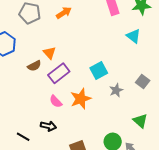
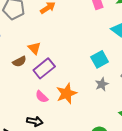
cyan square: (99, 70) -> (100, 59), moved

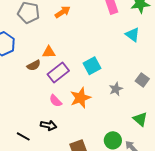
orange triangle: (34, 48) -> (49, 52), turned -48
cyan square: (100, 59) -> (92, 66), moved

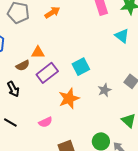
pink semicircle: (56, 101) -> (45, 122), moved, turned -72
black arrow: (48, 125) -> (13, 89), moved, turned 49
black line: (23, 136) -> (10, 122), moved

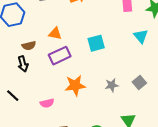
brown semicircle: (23, 65) -> (29, 46), moved
cyan square: (81, 67) -> (96, 43), moved

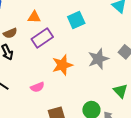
gray star: (112, 85) -> (98, 59), size x1.5

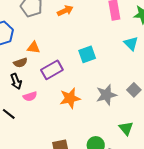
orange triangle: (34, 17) -> (34, 48), moved
pink semicircle: (37, 87) -> (30, 96), moved

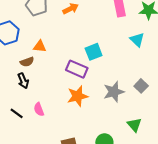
purple rectangle: (52, 70) -> (77, 69), moved, turned 55
pink semicircle: (30, 96) -> (39, 109), moved, turned 88

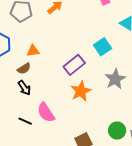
cyan square: (94, 52) -> (102, 47), moved
purple rectangle: (77, 69) -> (74, 65), turned -50
pink semicircle: (39, 109) -> (46, 112), size x1.5

